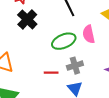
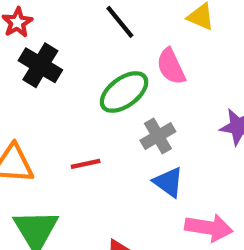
red line: (51, 73) -> (86, 164), moved

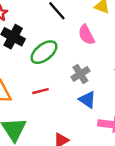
green ellipse: (124, 92) -> (44, 52), moved

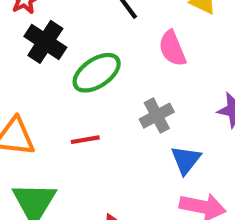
blue triangle: (87, 100) -> (186, 160), moved, turned 30

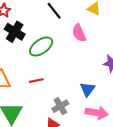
gray cross: (157, 116) -> (60, 106), moved

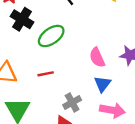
pink semicircle: (79, 33) -> (97, 57), moved

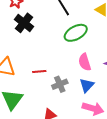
green ellipse: (51, 36) -> (76, 33), moved
gray cross: (72, 102) -> (60, 84), moved

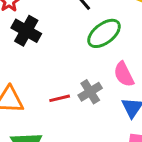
gray cross: (60, 84) -> (90, 92), moved

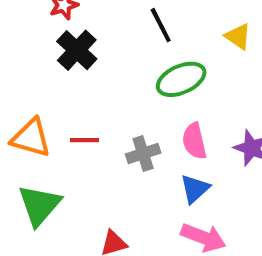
red line: (60, 98) -> (85, 140), moved

